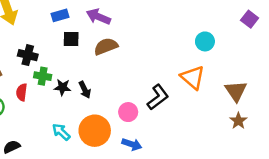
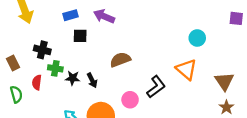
purple square: (250, 19) -> (236, 18), turned -32
brown semicircle: (106, 46) -> (120, 60), moved

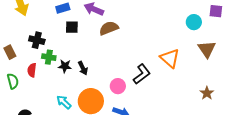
cyan circle: (197, 38) -> (194, 22), moved
brown semicircle: (120, 60) -> (109, 28), moved
brown triangle: (224, 81) -> (207, 49), moved

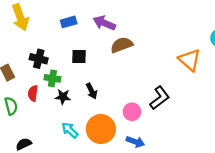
black square: (72, 27) -> (79, 56), moved
orange triangle: (170, 58) -> (190, 60), moved
black star: (65, 66) -> (63, 97), moved

